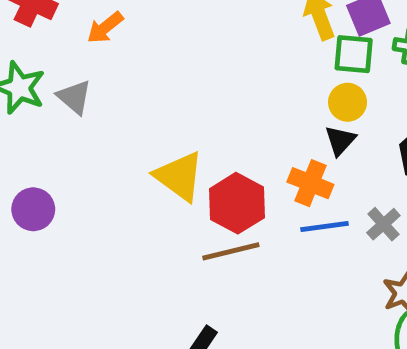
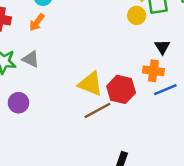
yellow circle: (348, 102) -> (137, 15), moved
purple circle: (33, 209) -> (18, 103), moved
brown line: (231, 251) -> (97, 110), moved

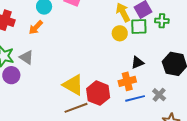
black triangle: (162, 47) -> (137, 63), turned 32
orange cross: (153, 71) -> (127, 81), turned -30
purple circle: (18, 103) -> (11, 75), moved

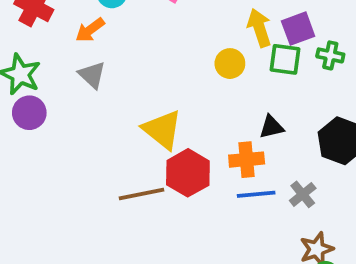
yellow circle: (120, 33) -> (230, 64), moved
gray triangle: (26, 57) -> (92, 75), moved
yellow triangle: (73, 85) -> (162, 130), moved

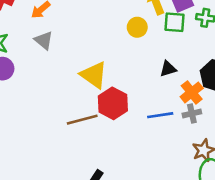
orange cross: (247, 160) -> (192, 92), moved, turned -30
gray cross: (303, 194) -> (192, 113), turned 30

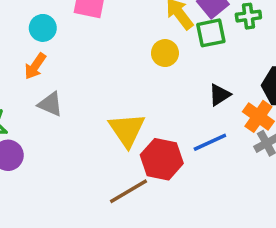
yellow triangle: (94, 75) -> (127, 130), turned 36
blue line: (160, 115) -> (210, 142), moved

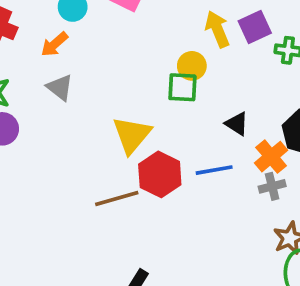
green square: (211, 33) -> (182, 87), moved
black triangle: (220, 95) -> (237, 124), turned 50

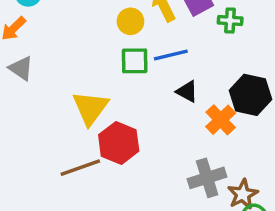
yellow circle: (192, 66) -> (130, 21), moved
blue line: (214, 170) -> (171, 55), moved
gray cross: (272, 186) -> (207, 178), moved, size x1.5

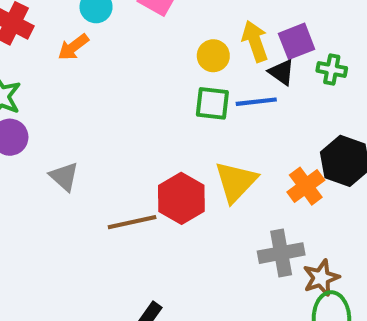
gray triangle: (21, 68) -> (64, 177), moved
black triangle: (187, 91) -> (281, 72), moved
yellow triangle: (90, 108) -> (236, 182), moved

